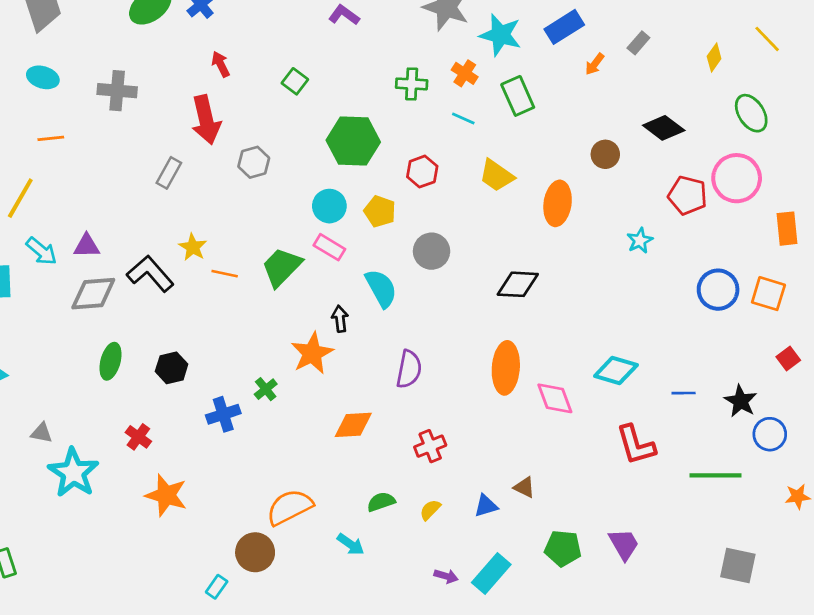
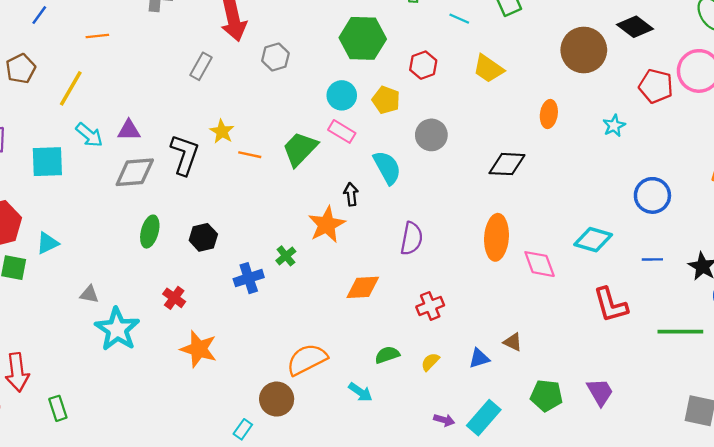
brown circle: (605, 154) -> (584, 50), size x1.8
orange ellipse: (558, 203) -> (549, 114), moved, size x0.7
black L-shape: (150, 274) -> (185, 155), turned 60
blue circle: (718, 290) -> (652, 195), moved

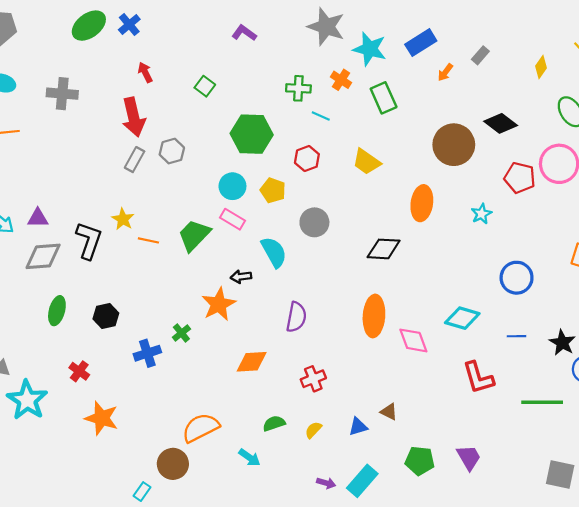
cyan line: (459, 19) -> (321, 116), moved
gray rectangle: (201, 66) -> (135, 160), moved
orange ellipse: (549, 114) -> (422, 203), size x1.4
black arrow: (351, 194) -> (241, 277), turned -90

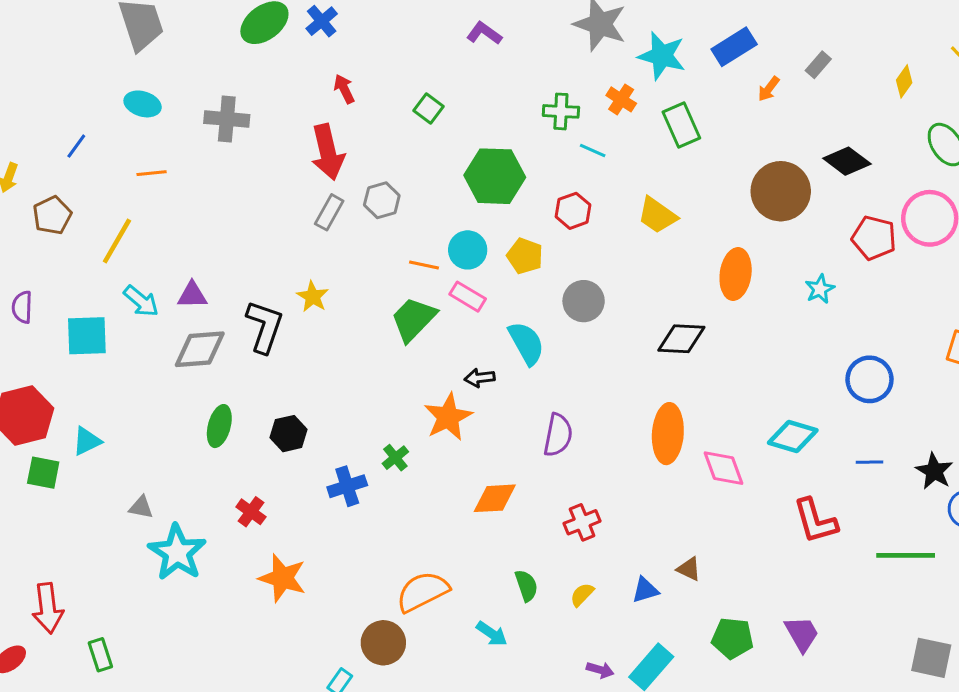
orange line: (148, 240) -> (424, 265), moved
green semicircle: (274, 423) -> (526, 586), turned 90

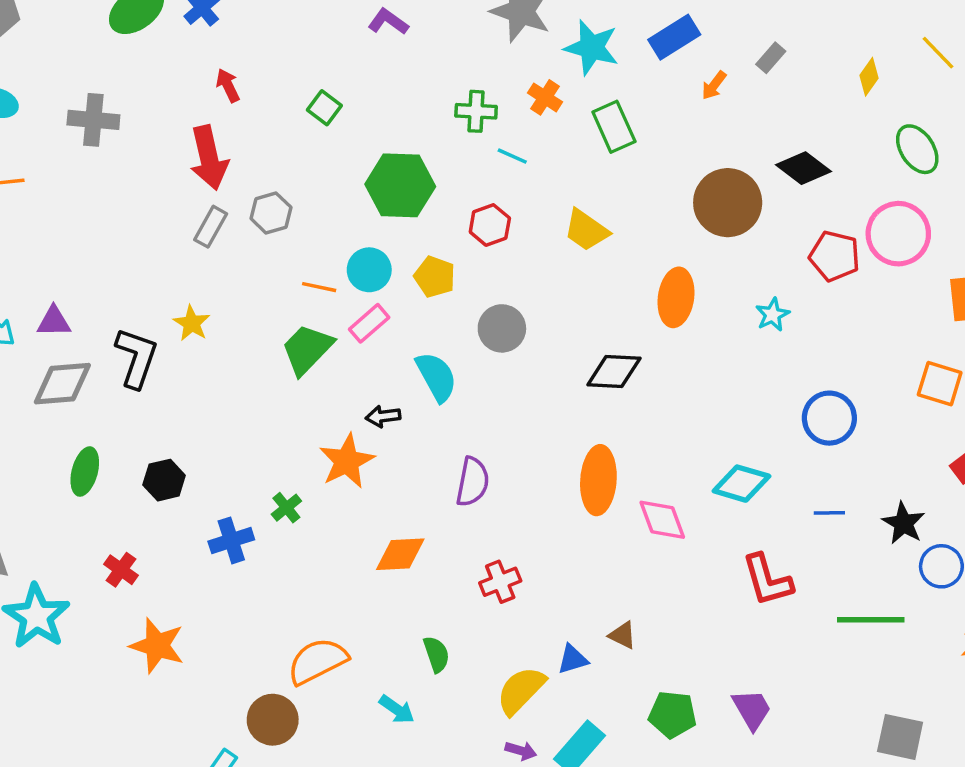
pink rectangle: (468, 297) -> (369, 323), turned -72
yellow semicircle: (582, 595) -> (521, 690), moved, size x1.8

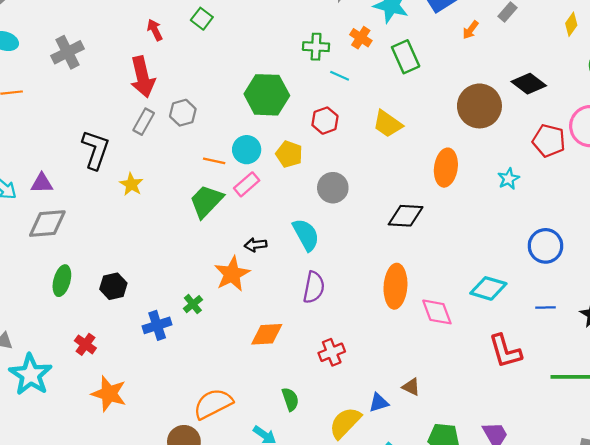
green square: (324, 108) -> (202, 19), moved
gray cross: (93, 120) -> (68, 52), turned -32
black L-shape: (136, 358) -> (95, 150), moved
cyan semicircle: (436, 377) -> (306, 235), moved

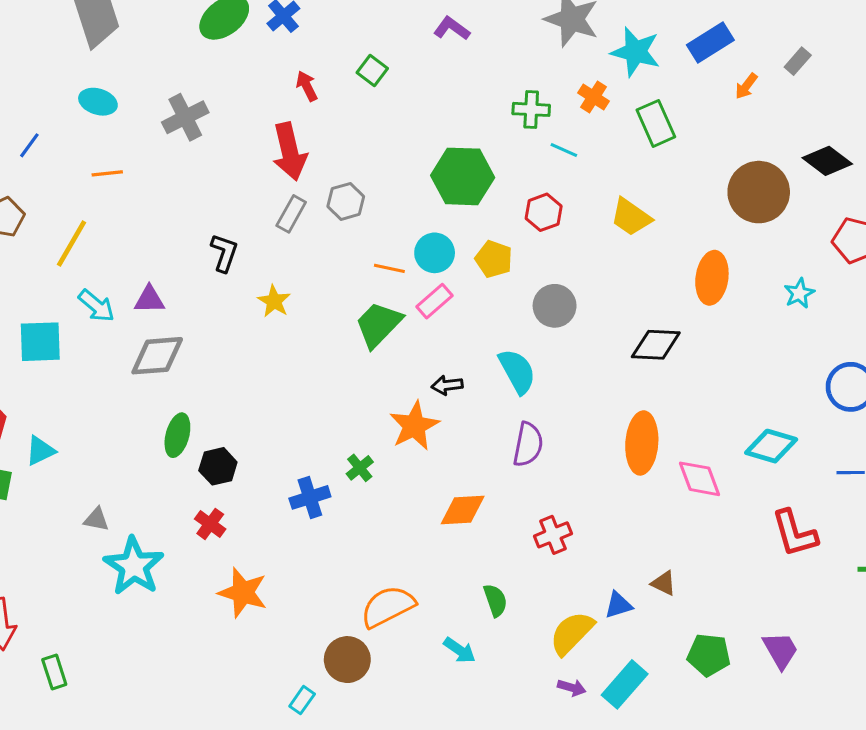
black L-shape: (95, 150) -> (224, 253), size x0.7
black hexagon: (113, 286) -> (218, 466), moved

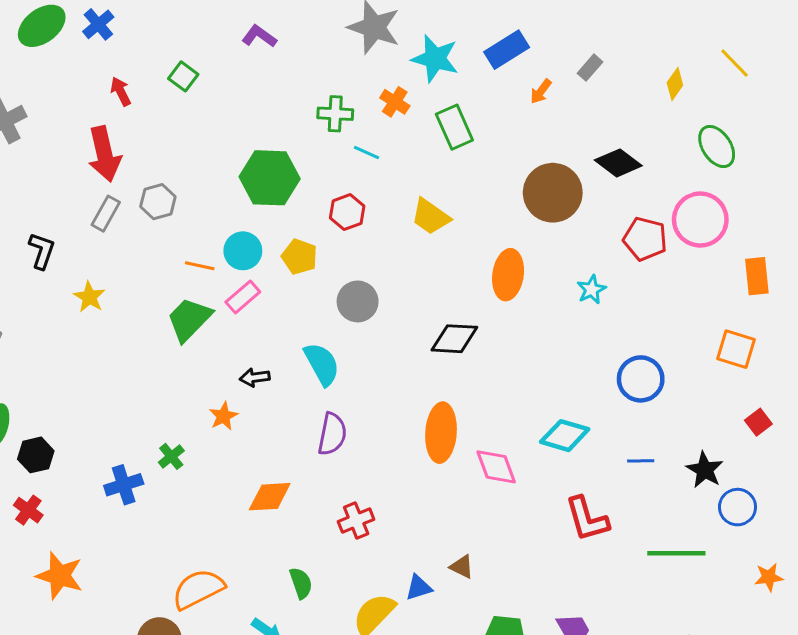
orange star: (414, 426) -> (223, 416), size x0.6

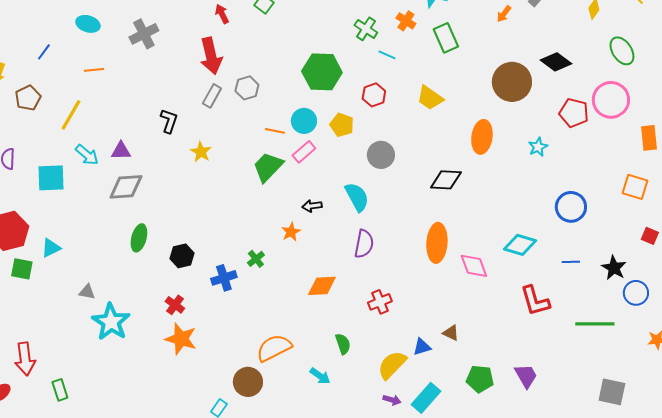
green cross: (335, 114) -> (366, 29), turned 30
red square: (758, 422) -> (650, 236), turned -30
black hexagon: (36, 455) -> (182, 256), moved
red cross: (28, 510) -> (175, 305), moved

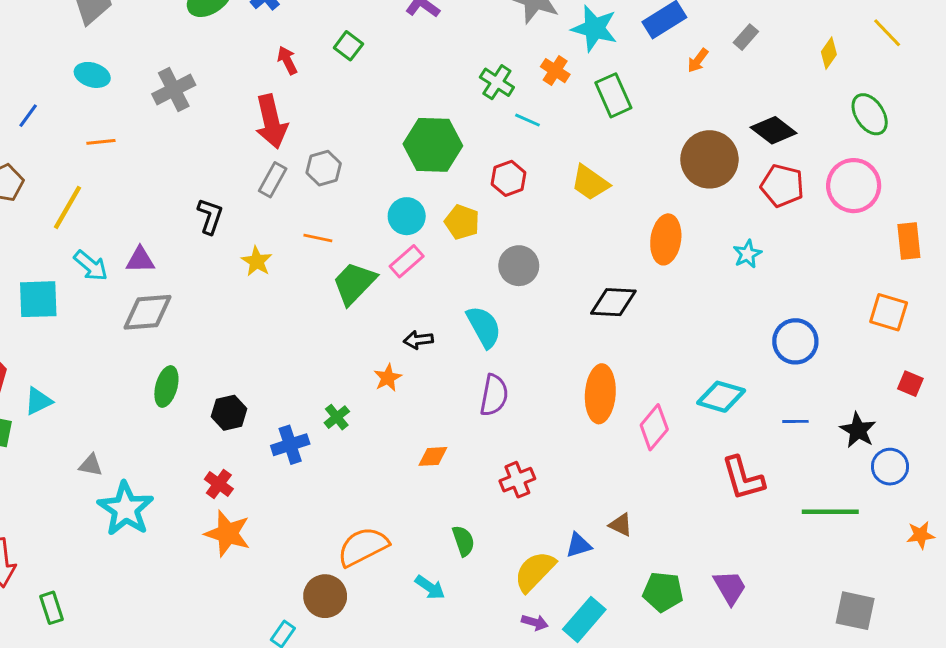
red pentagon: (574, 113) -> (782, 186), moved
orange line: (275, 131) -> (318, 238), moved
pink diamond: (474, 266) -> (654, 427), turned 60
orange diamond: (322, 286) -> (433, 456), size x0.7

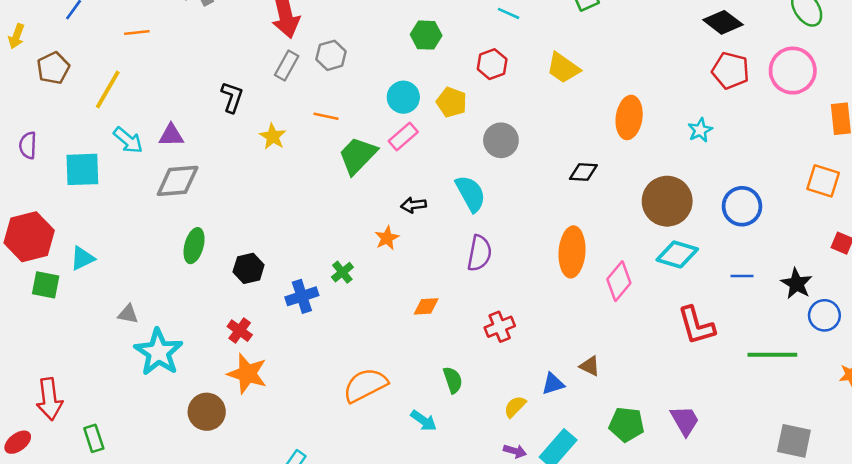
green hexagon: (433, 145) -> (426, 35), size x0.6
brown circle: (709, 159) -> (667, 201), moved
black diamond: (613, 302) -> (583, 172), size x0.7
yellow semicircle: (535, 571) -> (515, 407), size x0.6
brown circle: (325, 596) -> (207, 412), moved

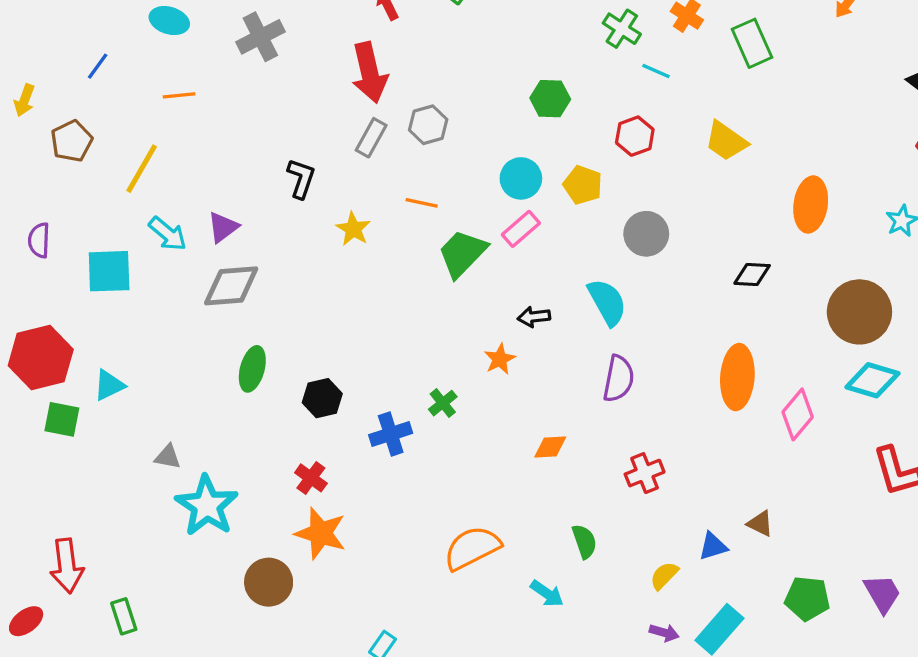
purple triangle: (171, 135) -> (223, 227), turned -36

